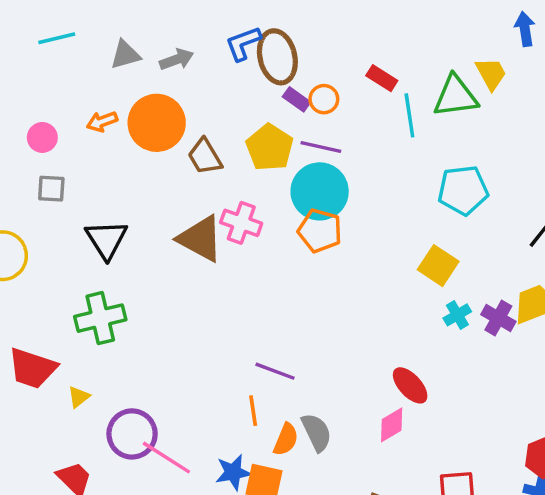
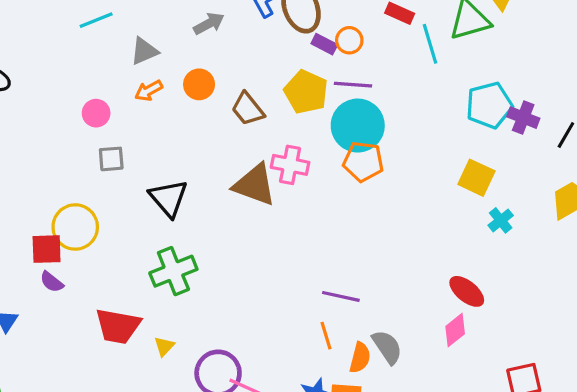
gray triangle: (125, 55) -> (144, 51), moved
orange circle: (157, 123) -> (199, 84), size x0.6
purple cross: (498, 318) -> (523, 118), moved

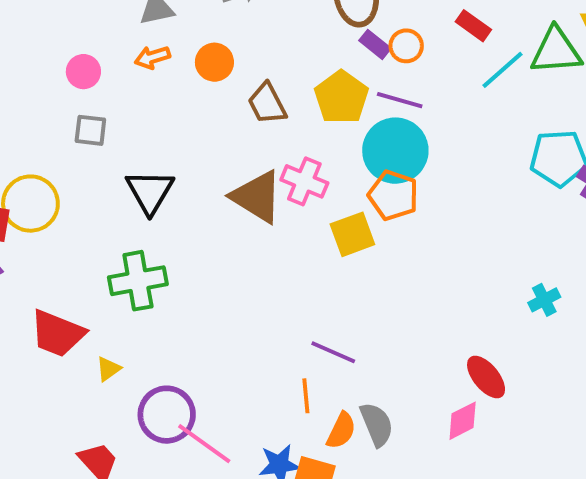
cyan line: (430, 44) -> (502, 70), turned 54
yellow square: (476, 178) -> (352, 234), moved, turned 33

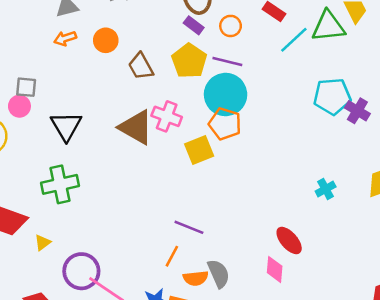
purple rectangle: (375, 44) -> (194, 25), moved
pink circle: (83, 72) -> (19, 106), moved
orange line: (306, 396) -> (172, 256), turned 35
pink diamond: (463, 421) -> (275, 269), turned -56
orange semicircle: (341, 431) -> (196, 278), turned 60

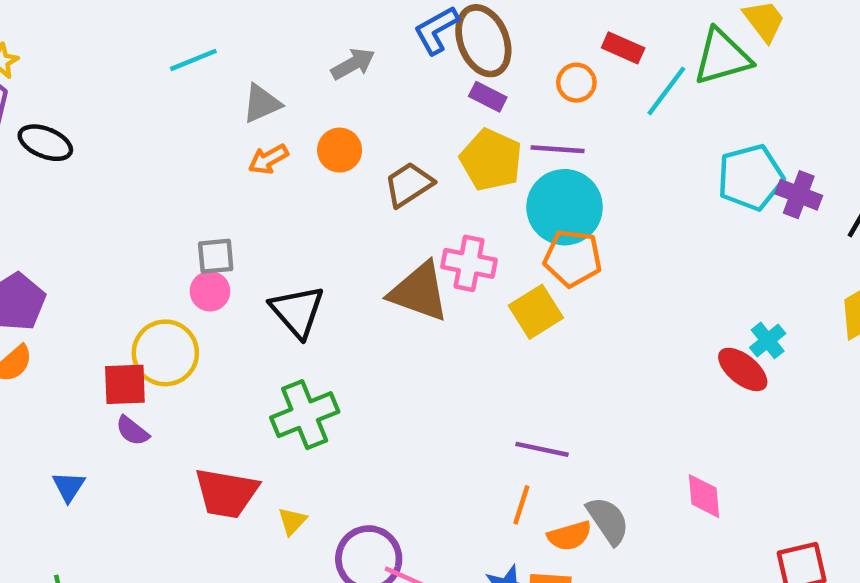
orange circle: (231, 26) -> (576, 83), moved
brown trapezoid: (141, 66) -> (409, 184), turned 96
red ellipse: (289, 240) -> (743, 369), moved

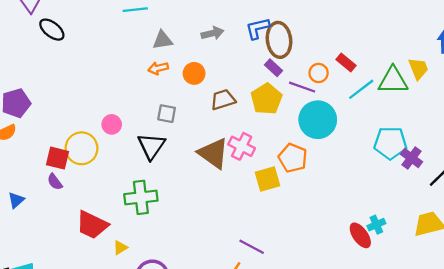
purple line: (558, 149) -> (302, 87), moved
cyan circle: (565, 207) -> (318, 120), moved
gray square: (216, 256) -> (167, 114), moved

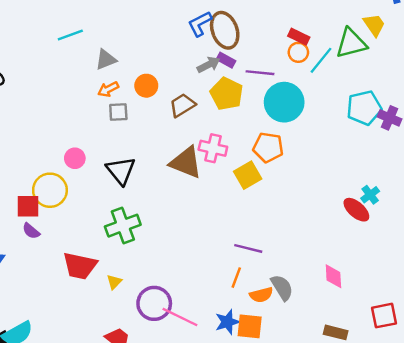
gray arrow: (212, 33) -> (209, 65), moved
orange circle: (319, 73) -> (298, 52), moved
gray square: (167, 114) -> (118, 112), moved

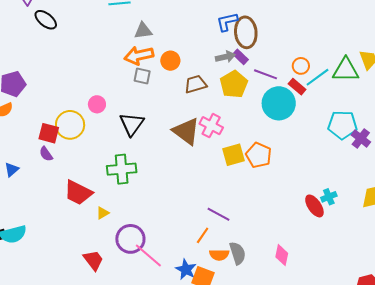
red rectangle: (299, 37) -> (297, 87), moved
orange arrow: (108, 89) -> (139, 55), size x1.6
orange pentagon: (268, 147) -> (259, 155), moved
blue star: (227, 322) -> (186, 270), turned 30

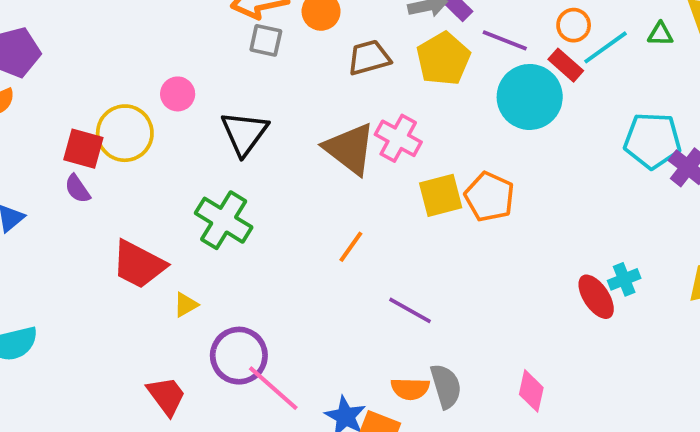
green triangle: (346, 70) -> (660, 34), size x0.5
green cross: (122, 169) -> (224, 220), turned 36
orange line: (203, 235) -> (351, 247), moved

